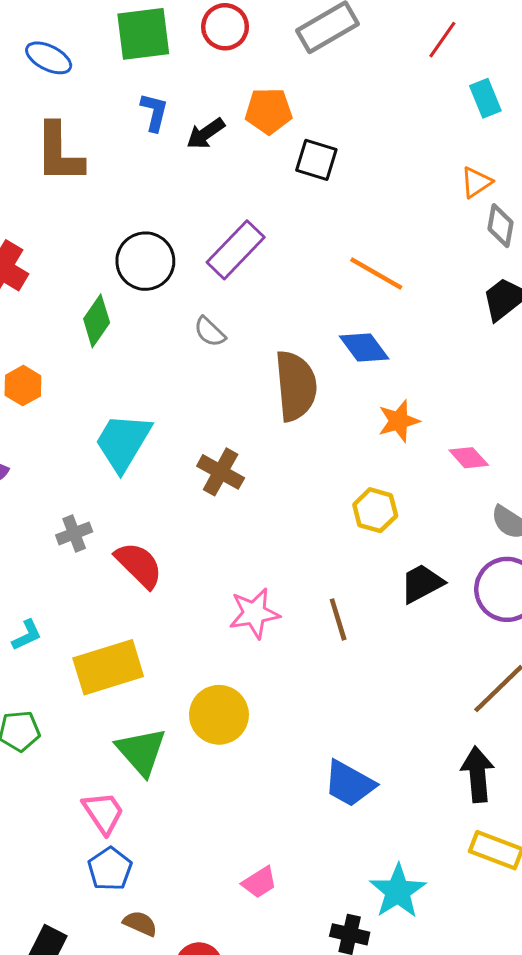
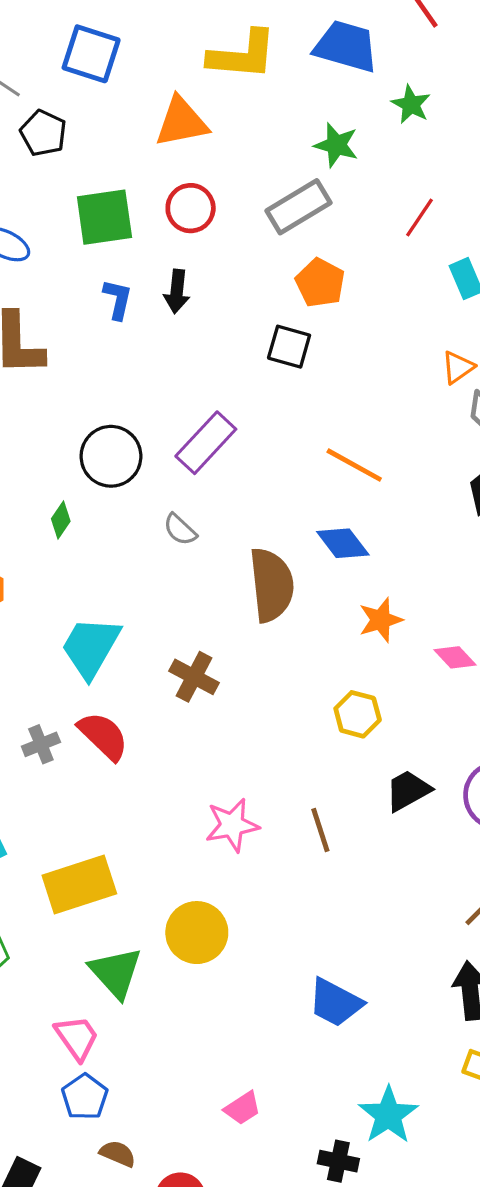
orange pentagon: (269, 111) -> (320, 283), moved, turned 30
black arrow: (206, 134) -> (177, 291), moved, turned -48
green diamond: (97, 321) -> (61, 520), size x0.7
red semicircle: (139, 565) -> (103, 736), moved

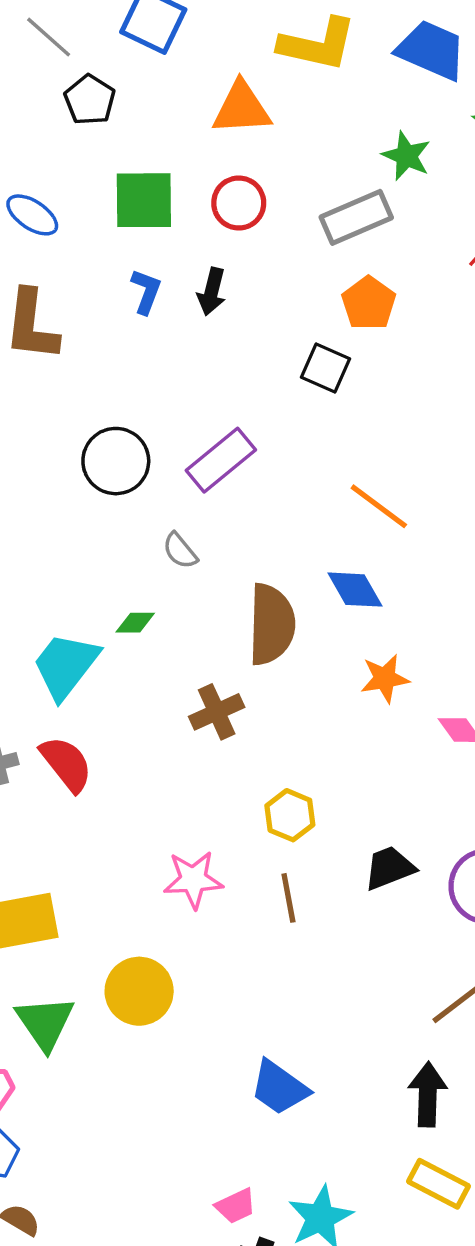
green diamond: (61, 520) -> (135, 623), moved, turned 48
brown cross: (194, 677) -> (217, 712), moved, turned 30
yellow hexagon: (358, 714) -> (290, 815), moved
pink trapezoid: (242, 1108) -> (236, 1206), moved

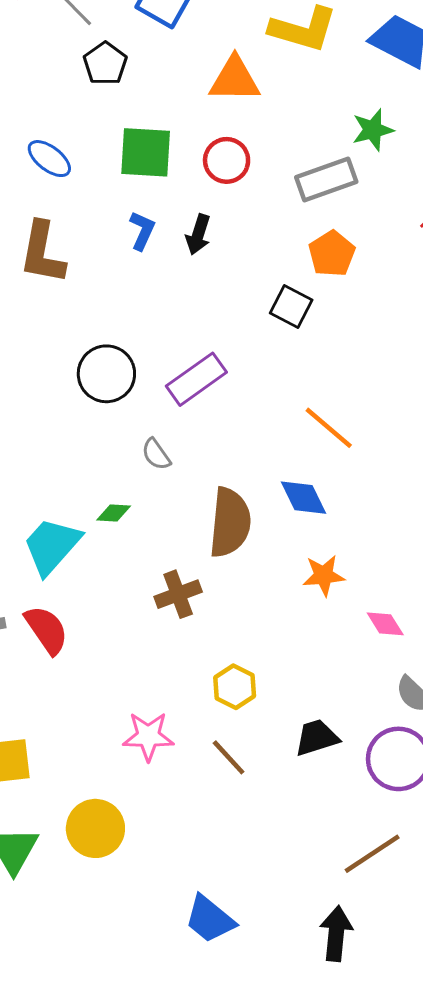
green star: (406, 156) -> (373, 130), turned 30
brown line: (288, 898) -> (229, 757), turned -36

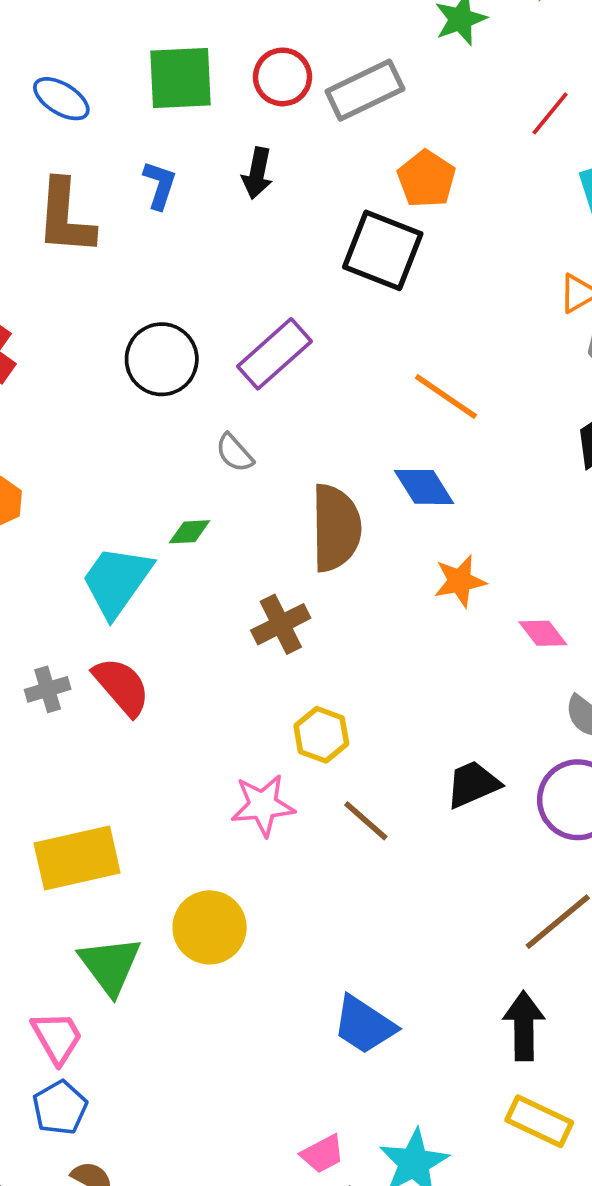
gray rectangle: (326, 180) -> (365, 90), moved
blue L-shape: (142, 231) -> (160, 185), moved
black square: (291, 307) -> (383, 250), size x1.5
yellow hexagon: (235, 687) -> (321, 735), moved

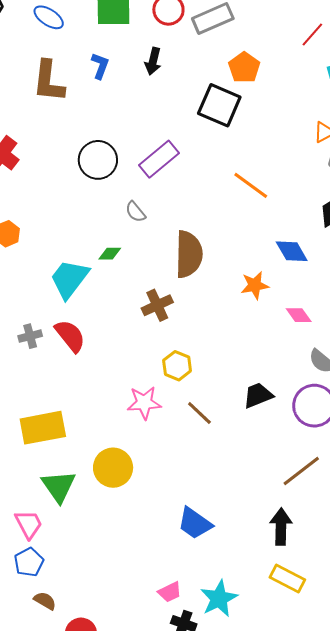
blue diamond: (424, 487) -> (292, 251), moved

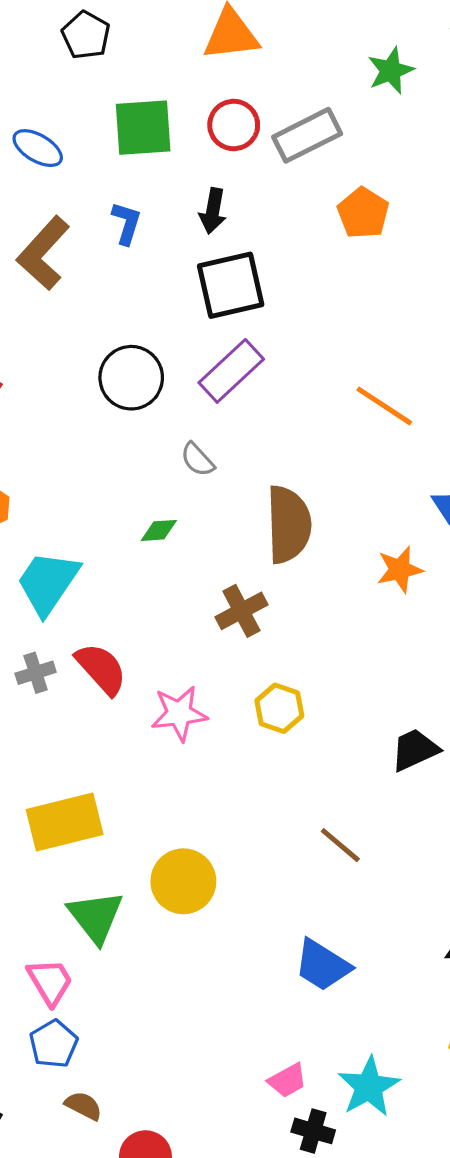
brown L-shape: (49, 81) -> (43, 253), turned 39
black square: (219, 105) -> (231, 285), moved, turned -33
cyan trapezoid: (69, 279) -> (48, 583), moved
pink star: (144, 403) -> (179, 713), moved
brown line: (199, 413) -> (340, 845), moved

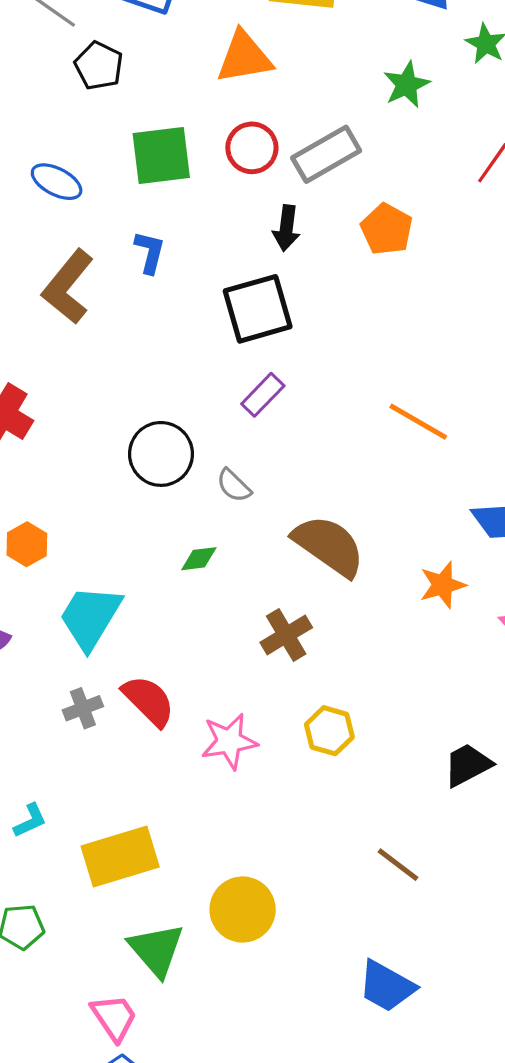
black arrow: (213, 211) -> (286, 228), moved
purple rectangle: (231, 371) -> (263, 395), size x0.7
black circle: (131, 378) -> (161, 454), moved
brown semicircle: (289, 524) -> (329, 546), turned -50

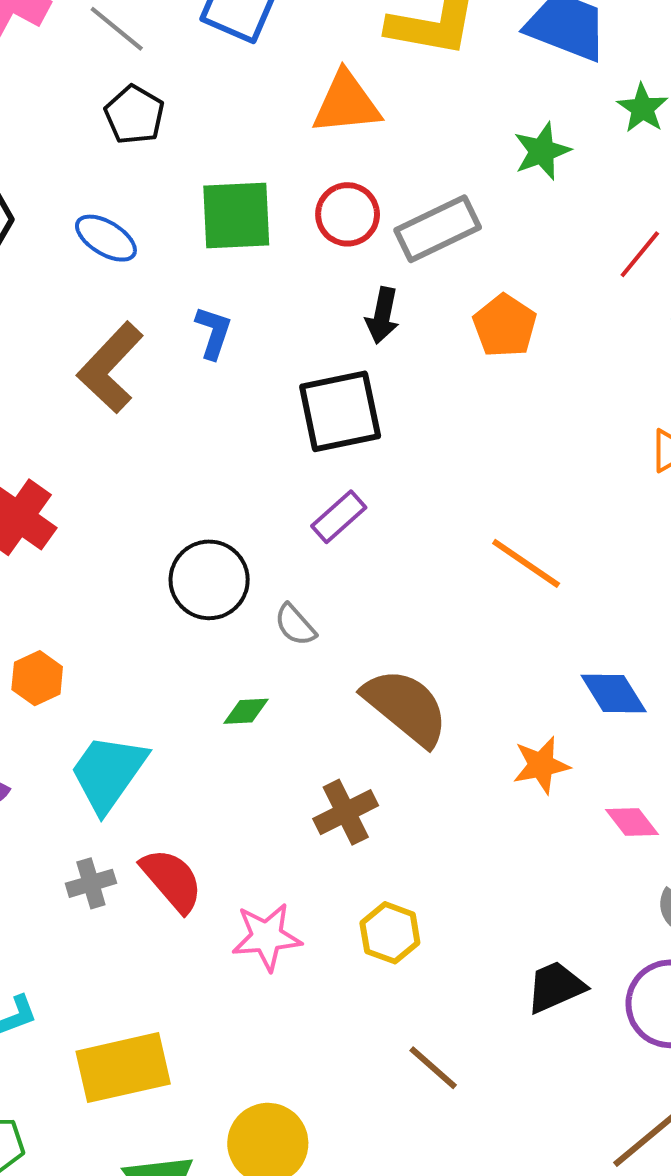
black pentagon: (99, 66) -> (134, 115), moved
brown line: (398, 865) -> (433, 1068), moved

